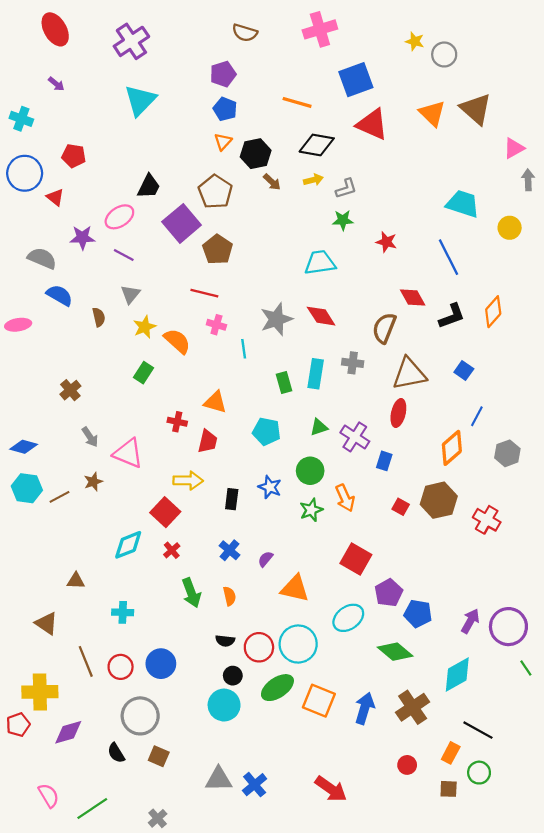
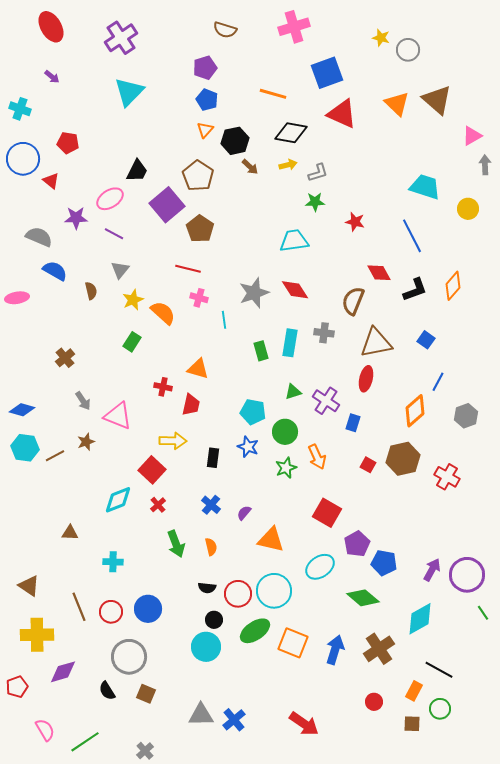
cyan pentagon: (267, 432) -> (253, 412), moved
brown triangle: (46, 623) -> (29, 586), moved
red pentagon: (18, 725) -> (17, 687), moved

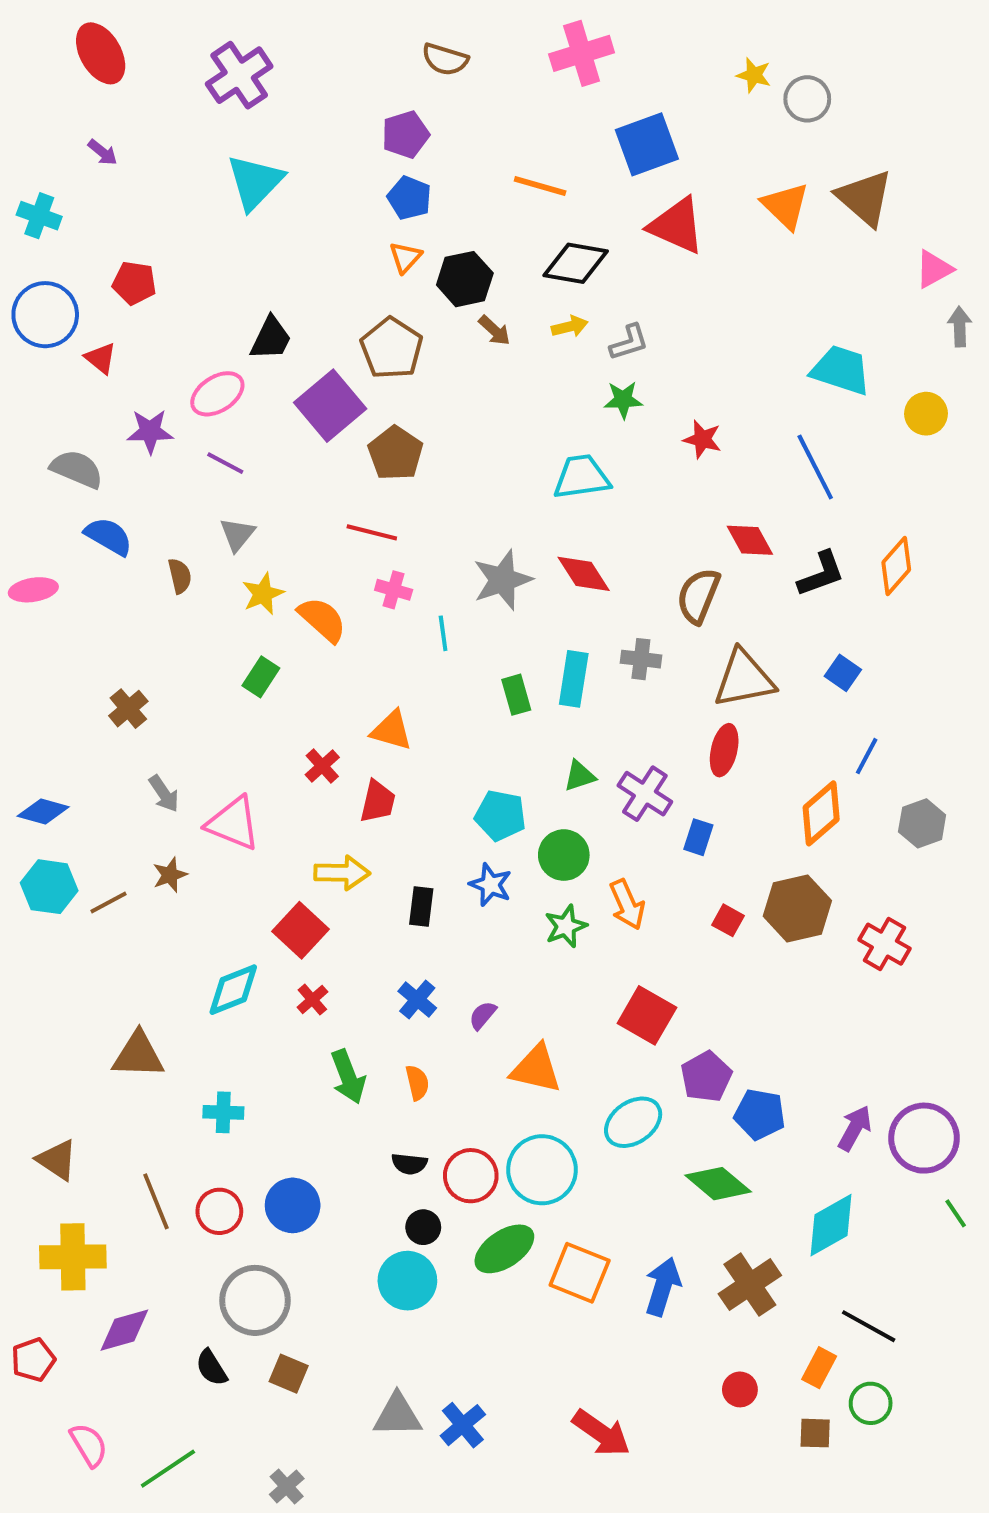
red cross: (163, 387) -> (322, 766), turned 36
brown triangle: (70, 533) -> (138, 1055), size x1.6

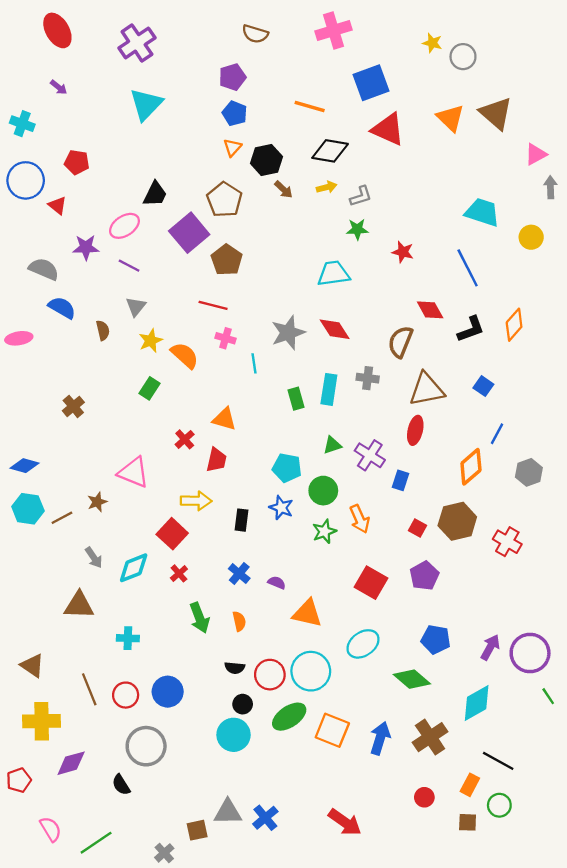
gray arrow: (164, 794) -> (94, 558), moved
purple semicircle: (483, 1015) -> (277, 583), turned 72
purple pentagon: (706, 1077) -> (424, 576), moved
brown square: (289, 1374) -> (197, 830), moved, turned -35

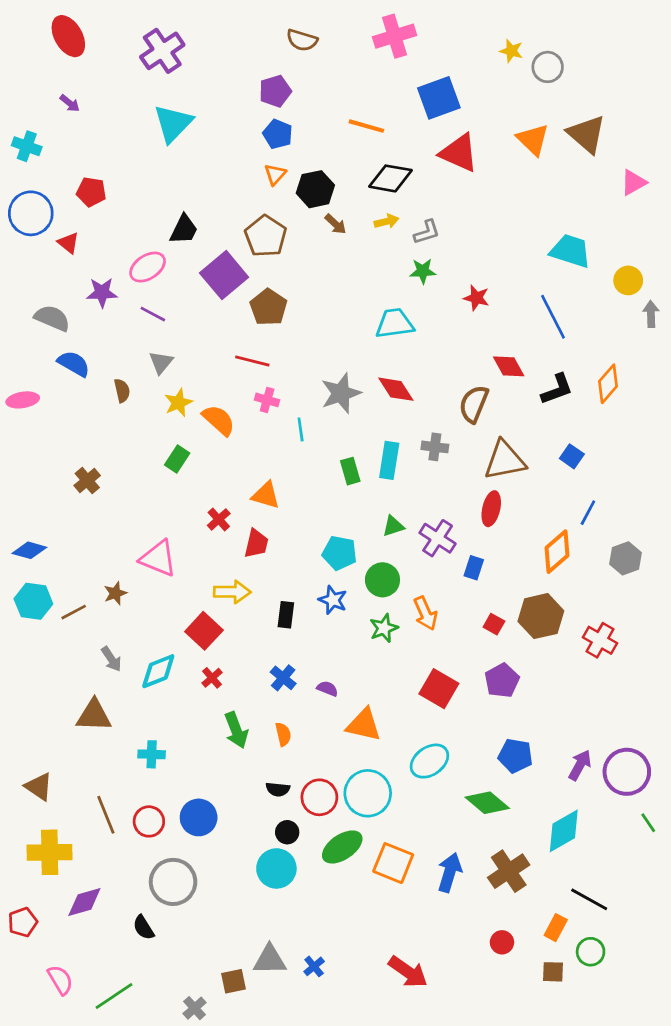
gray arrow: (550, 187) -> (651, 314), moved
blue cross: (265, 818) -> (314, 966), size x0.7

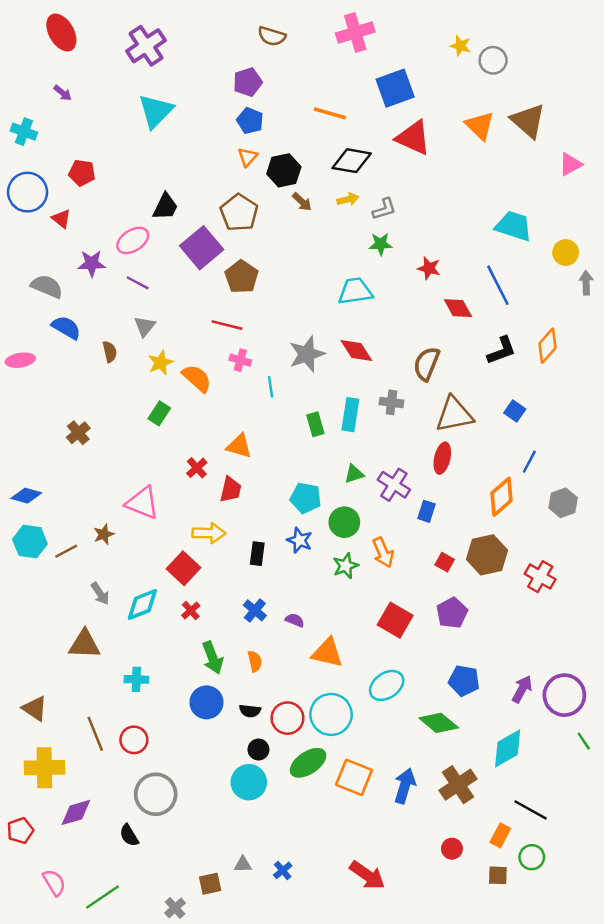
red diamond: (509, 366) -> (458, 308), moved
blue circle: (199, 817) -> (206, 702), moved
gray triangle: (270, 960) -> (243, 864), size x0.6

